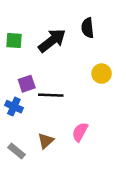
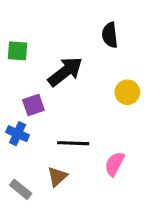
black arrow: (52, 41) -> (65, 72), moved
black line: (51, 95) -> (73, 143), moved
pink semicircle: (80, 132) -> (115, 164), moved

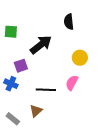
pink semicircle: (115, 164) -> (72, 83), moved

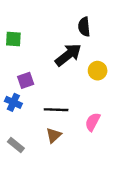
black arrow: (41, 45) -> (68, 55), moved
pink semicircle: (72, 83) -> (93, 122), moved
brown triangle: (36, 111) -> (54, 135), moved

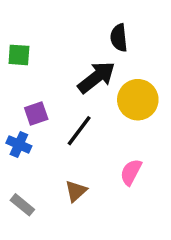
yellow circle: (98, 71) -> (138, 100), size x1.5
black line: (56, 110) -> (79, 131), moved, turned -55

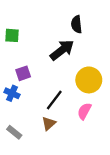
yellow circle: (138, 100) -> (89, 80), moved
black line: (79, 131) -> (54, 100), moved

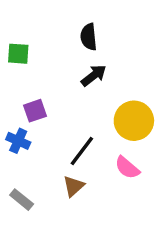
black semicircle: (77, 24) -> (89, 37), moved
black arrow: (62, 50) -> (94, 75), size x0.7
pink semicircle: (84, 111) -> (127, 168), turned -78

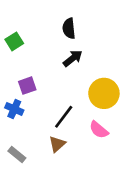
green square: (18, 54) -> (14, 41), turned -36

